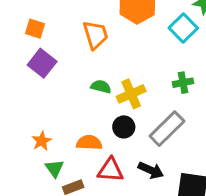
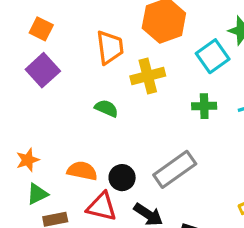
green cross: (183, 83) -> (204, 106), moved
yellow cross: (131, 94) -> (148, 76), moved
black circle: (124, 127) -> (122, 178), moved
green triangle: (54, 168) -> (37, 194), turned 30

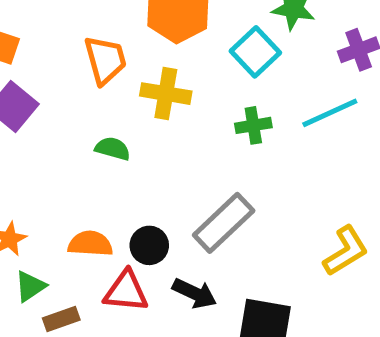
yellow cross: (148, 76) -> (166, 94), turned 32

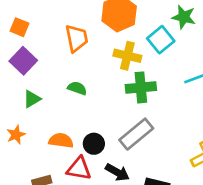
yellow cross: (166, 94) -> (127, 56), moved
green cross: (253, 125) -> (141, 87), moved, size x1.5
green triangle: (30, 286) -> (32, 99), moved

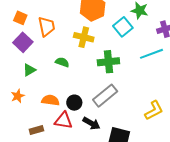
orange trapezoid: (77, 38) -> (47, 26), moved
yellow cross: (127, 56) -> (84, 37), moved

